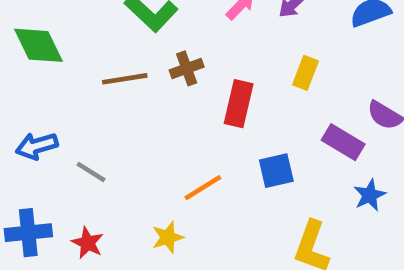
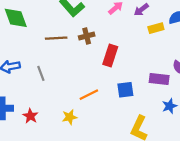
yellow rectangle: (305, 73) -> (156, 28), moved, turned 48
purple rectangle: (343, 142) -> (159, 79), turned -30
gray line: (91, 172) -> (41, 73), moved, turned 32

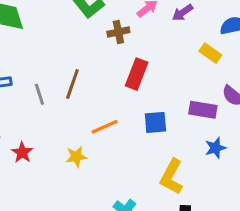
yellow rectangle: (156, 28) -> (210, 53), moved, turned 48
brown cross: (87, 36) -> (118, 32), moved
brown line: (56, 38) -> (72, 84), moved, turned -70

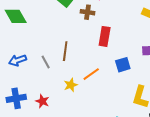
brown cross: (118, 32) -> (88, 12), turned 32
yellow star: (76, 157) -> (71, 85), moved

